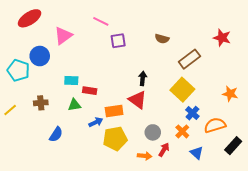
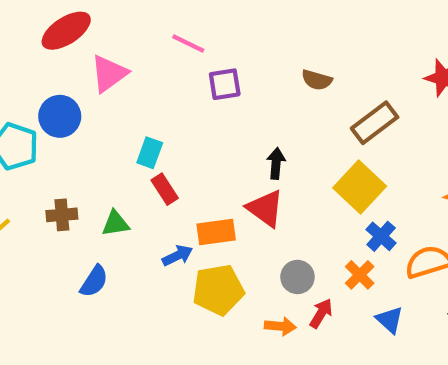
red ellipse: (30, 18) -> (66, 31), moved
cyan rectangle: (71, 80) -> (150, 153), moved, turned -72
red rectangle: (90, 91) -> (165, 189), turned 48
green triangle: (74, 105) -> (115, 223), moved

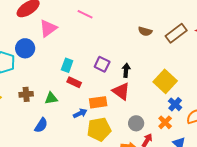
purple square: (225, 84) -> (102, 64), moved, turned 35
brown rectangle: (375, 123) -> (176, 33), moved
red rectangle: (165, 189) -> (74, 82), turned -32

